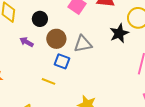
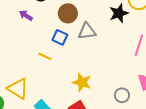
brown circle: (56, 39) -> (68, 13), moved
gray triangle: (83, 44) -> (87, 31), moved

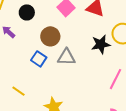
yellow line: (45, 56) -> (18, 91), moved

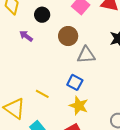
blue square: (39, 59) -> (75, 82), moved

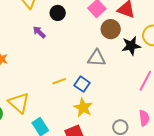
brown circle: (68, 36) -> (111, 29), moved
yellow line: (42, 94) -> (59, 81), moved, turned -56

